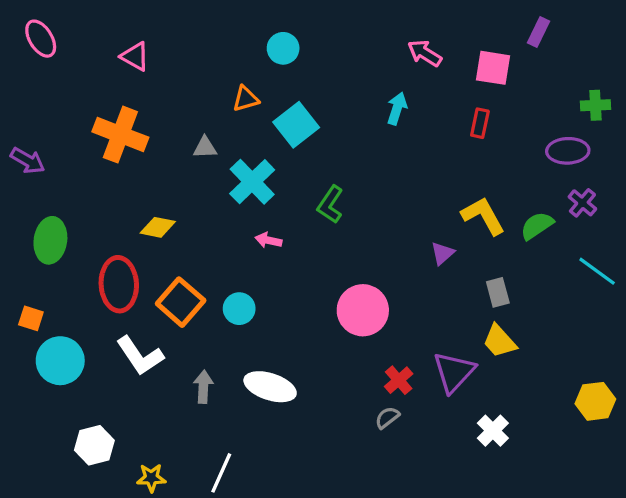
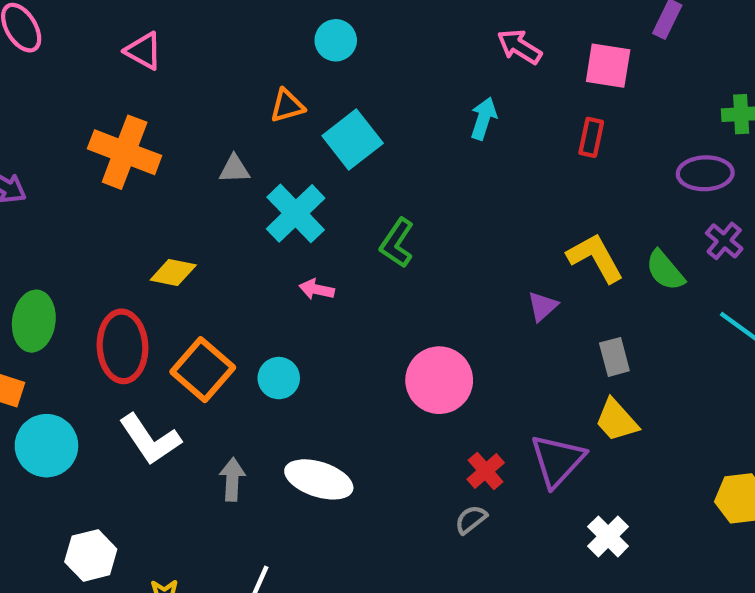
green semicircle: (537, 226) -> (665, 270), turned -96
green ellipse: (50, 240) -> (34, 321), moved

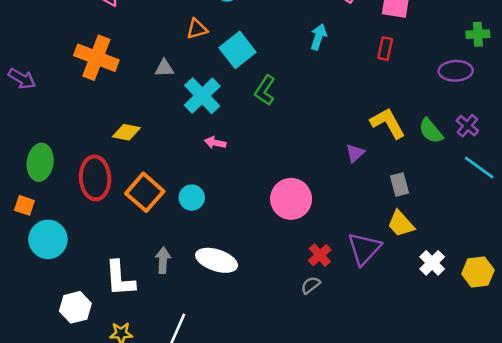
purple cross: (724, 241) -> (467, 126), moved
green L-shape: (397, 243) -> (265, 90), moved
white L-shape: (150, 439) -> (120, 279), moved, turned 30
white cross: (608, 536) -> (432, 263), moved

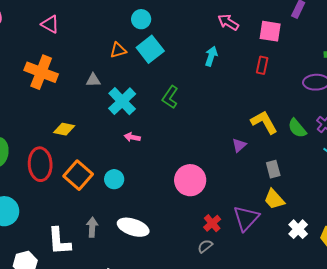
cyan square: (237, 50) -> (150, 49), moved

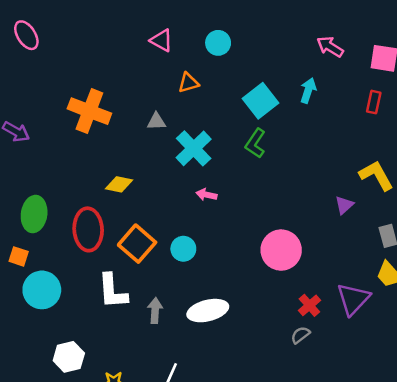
pink triangle: (50, 24) -> (161, 40), moved
cyan square: (150, 49) -> (261, 101), moved
white ellipse: (133, 227) -> (208, 311), turned -32
white L-shape: (59, 241) -> (113, 291), moved

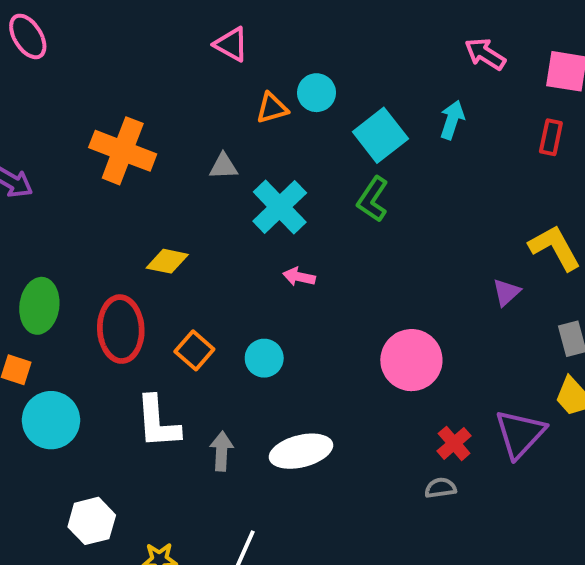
cyan circle: (218, 43) -> (316, 93), moved
orange square: (137, 244) -> (194, 350), size x0.7
gray semicircle: (300, 335) -> (441, 488), turned 30

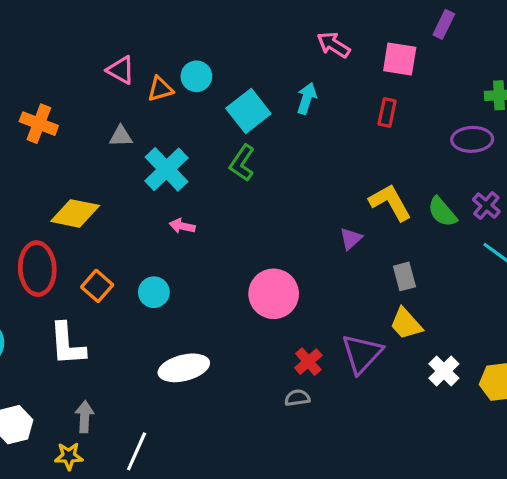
pink triangle: (231, 44) -> (121, 70), moved
orange cross: (123, 151) -> (39, 124), size x0.7
yellow diamond: (167, 261) -> (75, 213), size x1.4
gray arrow: (222, 451) -> (85, 417), moved

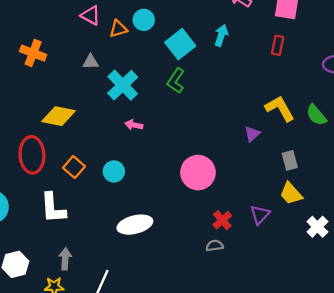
purple triangle: (362, 354) -> (260, 215), size x0.7

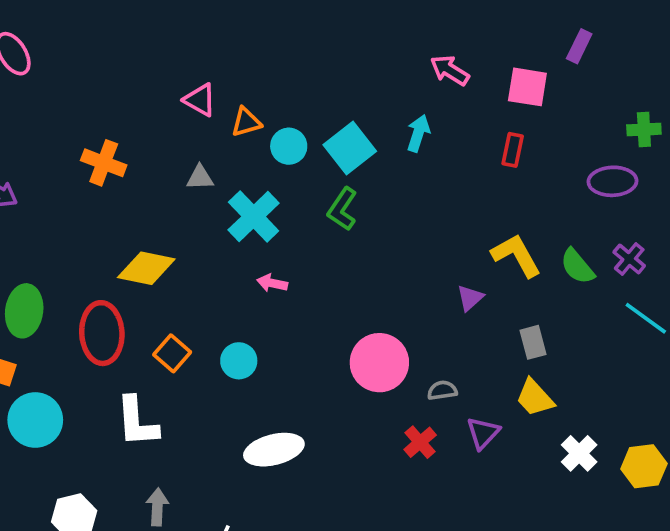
cyan circle: (144, 20) -> (289, 146), moved
gray semicircle: (215, 246) -> (442, 390), moved

